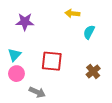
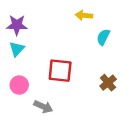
purple star: (25, 22) -> (17, 25), moved
cyan triangle: (14, 55) -> (17, 49), moved

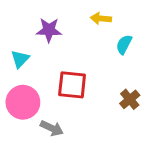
purple star: (17, 25) -> (49, 30), moved
pink circle: (19, 85) -> (23, 102), size x1.5

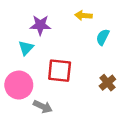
cyan triangle: (20, 59) -> (26, 48), moved

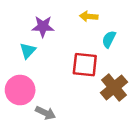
red square: (60, 71) -> (85, 65), moved
brown cross: (107, 83) -> (114, 87), size x1.5

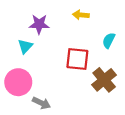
cyan semicircle: (109, 39) -> (109, 40), moved

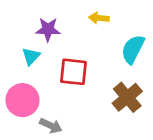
cyan semicircle: (109, 40) -> (133, 49), size x1.5
red square: (77, 59) -> (73, 72), moved

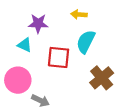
cyan semicircle: (133, 49) -> (86, 42), moved
cyan triangle: (31, 56) -> (25, 45), turned -49

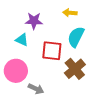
brown cross: (102, 78) -> (75, 69), moved

